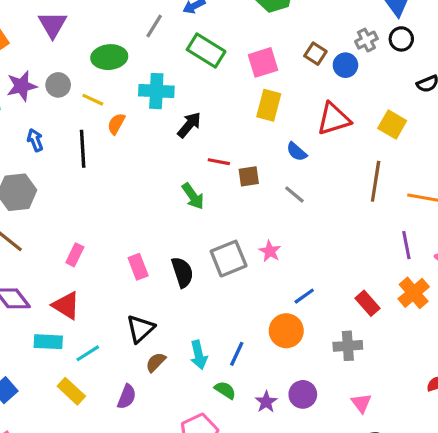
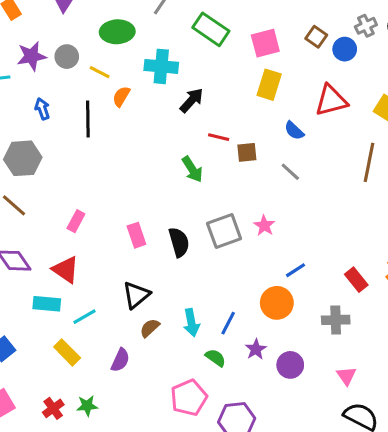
purple star: (266, 402) -> (256, 349), moved

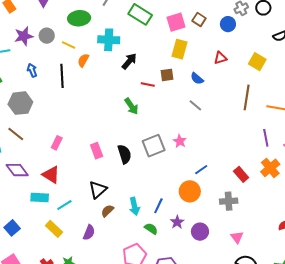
brown square: (316, 37) -> (199, 20), moved
red triangle: (331, 100) -> (220, 58), size x0.6
brown square: (247, 152) -> (167, 75), moved

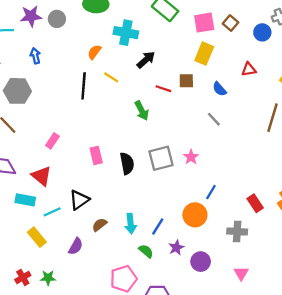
yellow line: (69, 45) -> (111, 77), moved
black line: (62, 76) -> (84, 86), moved
blue line: (201, 170) -> (211, 192), turned -32
black triangle: (98, 190) -> (79, 200), moved

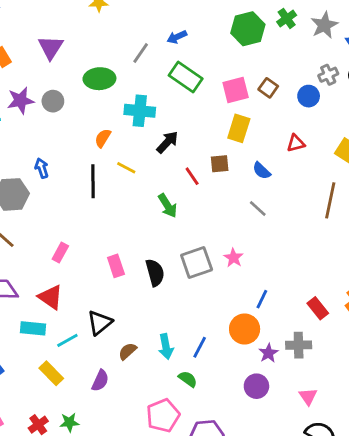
blue arrow: (35, 56) -> (42, 168), moved
red line: (163, 89) -> (192, 176), turned 42
purple star: (176, 248) -> (268, 353), moved

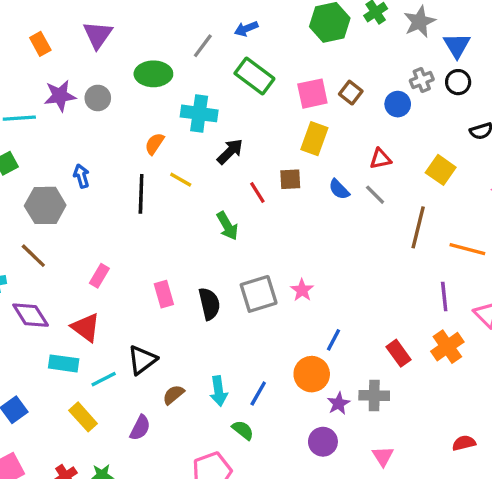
gray line: (258, 209) -> (375, 195), moved

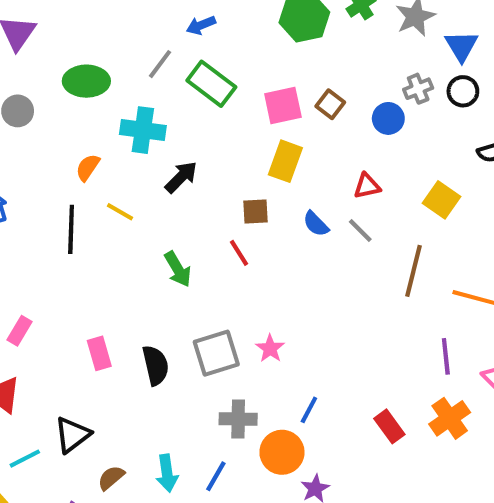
gray line: (203, 46) -> (160, 64), moved
red line: (257, 193) -> (239, 253), moved
gray cross: (374, 396) -> (238, 419), moved

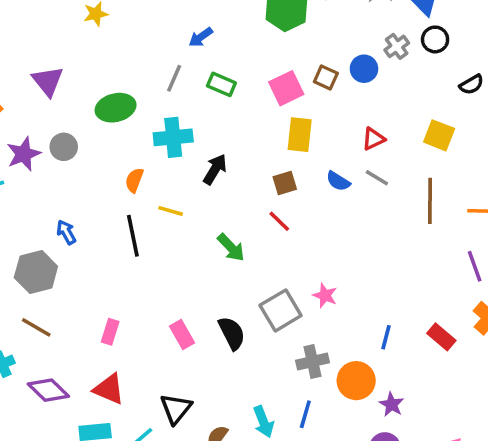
green rectangle: (211, 84) -> (221, 84), size x0.7
blue circle: (388, 118) -> (364, 69), moved
blue line: (309, 410) -> (386, 337), moved

